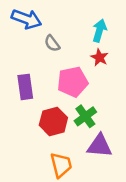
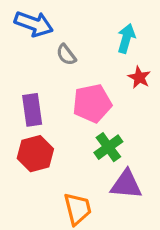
red star: (99, 57) -> (139, 77), moved
red hexagon: (53, 121) -> (35, 154), moved

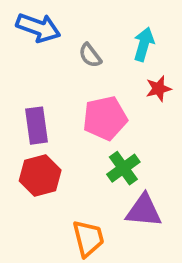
gray semicircle: (66, 55) -> (90, 55), moved
red star: (139, 77) -> (158, 89), turned 30

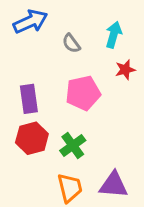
blue arrow: (38, 28) -> (30, 22), turned -44
green cross: (123, 168) -> (73, 146), moved
purple triangle: (144, 211) -> (114, 185), moved

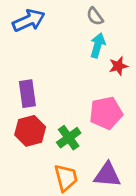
cyan arrow: (114, 35) -> (98, 45), moved
gray semicircle: (71, 43) -> (95, 16), moved
pink pentagon: (83, 93) -> (106, 113), moved

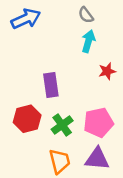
red star: (118, 66) -> (107, 71), moved
purple rectangle: (27, 94) -> (51, 85), moved
pink pentagon: (106, 113) -> (98, 122), moved

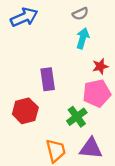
gray semicircle: (86, 15) -> (80, 14), turned -77
pink pentagon: (98, 122) -> (97, 93), moved
green cross: (62, 125) -> (77, 117), moved

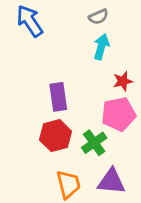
blue arrow: (24, 17) -> (30, 21), turned -100
red hexagon: (25, 111) -> (55, 136), moved

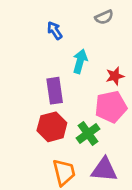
gray semicircle: (98, 17) -> (104, 17), moved
blue arrow: (30, 21) -> (55, 31), moved, size x0.6
cyan arrow: (101, 47) -> (80, 61), moved

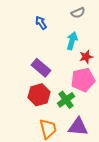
cyan arrow: (80, 61) -> (72, 41), moved
purple rectangle: (55, 91) -> (41, 68), turned -42

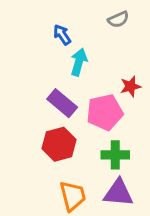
cyan arrow: (72, 41) -> (79, 62), moved
pink pentagon: (83, 80) -> (105, 112), moved
green cross: (66, 100) -> (115, 155), moved, turned 36

